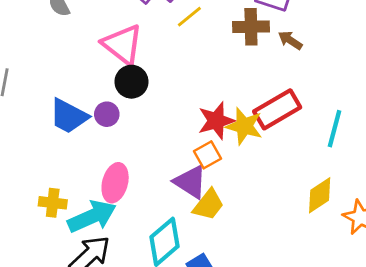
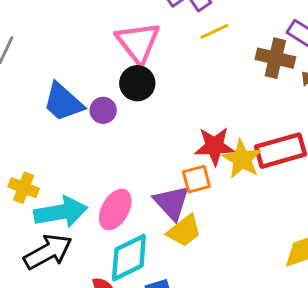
pink ellipse: (115, 183) -> (115, 210), moved

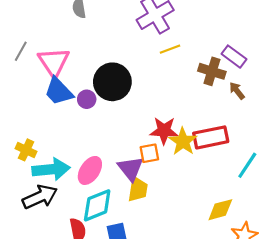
pink triangle: (138, 43) -> (54, 62), moved
black circle: (137, 83) -> (112, 82), size x1.5
yellow trapezoid: (184, 231) -> (138, 189), turned -48

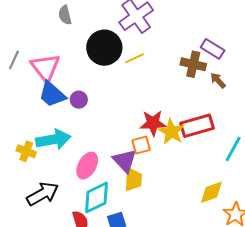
yellow line: (170, 49) -> (135, 58), moved
black circle: (112, 82) -> (104, 48), moved
cyan arrow: (51, 169) -> (53, 140), moved

